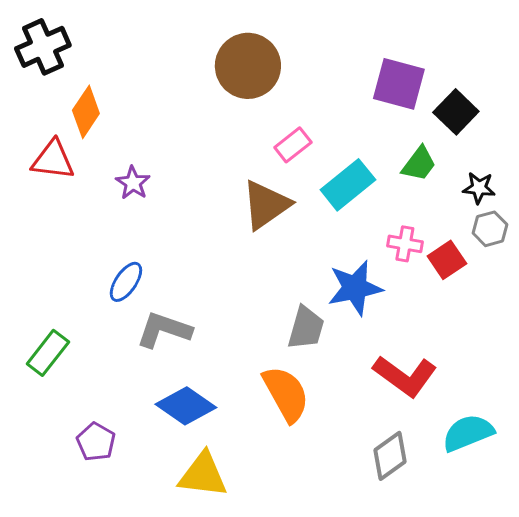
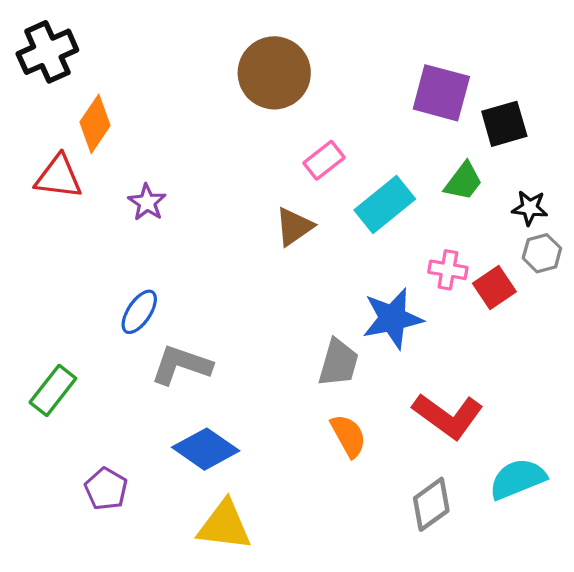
black square: (456, 112) -> (504, 124), turned 30
brown triangle: (266, 205) -> (294, 227), size x0.7
orange semicircle: (286, 394) -> (348, 436), moved, size x0.7

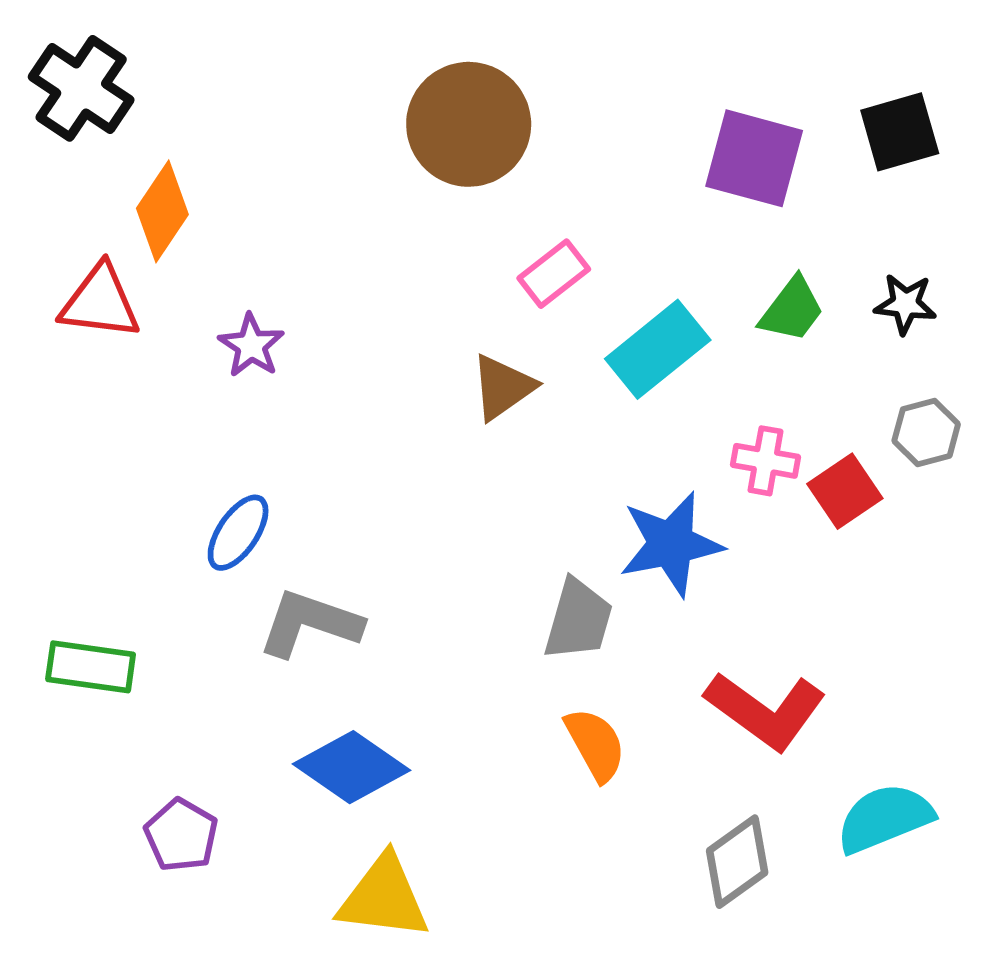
black cross: (47, 52) -> (81, 88), turned -32
black square: (504, 124) -> (900, 132), moved
black star: (530, 208) -> (905, 304), moved
green rectangle: (53, 390) -> (91, 667), turned 60

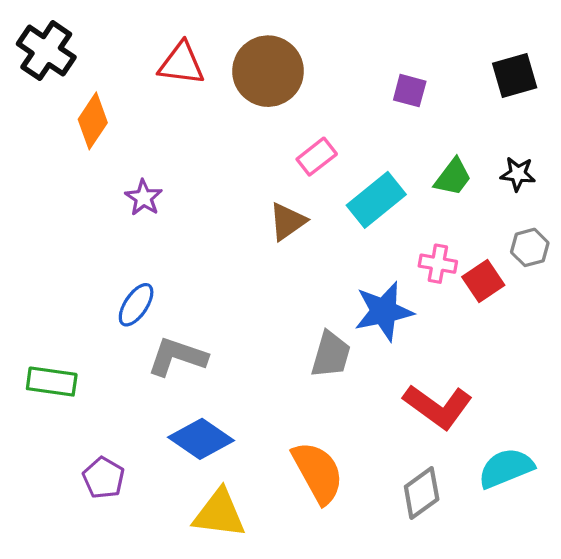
purple square: (754, 158) -> (410, 91), moved, size x0.6
red triangle: (100, 302) -> (181, 64), moved
orange semicircle: (595, 744) -> (318, 472), moved, size x1.5

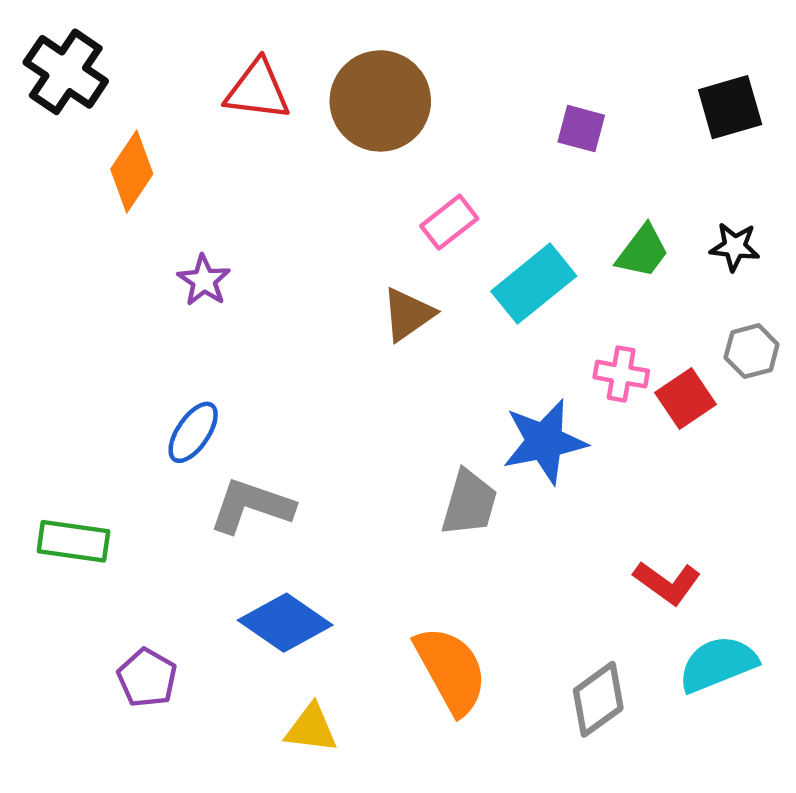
red L-shape: (438, 406) -> (667, 583), moved, size x0.7
yellow triangle: (219, 514) -> (311, 728), size x0.7

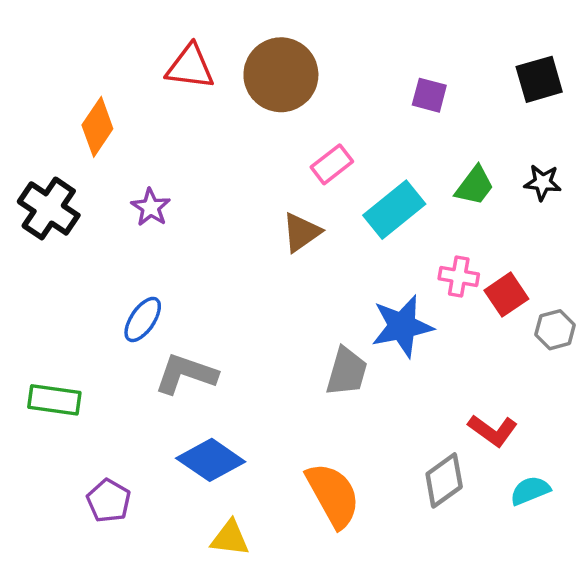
black cross: (66, 72) -> (49, 208), moved
gray hexagon: (752, 351) -> (555, 330), moved
cyan semicircle: (718, 664) -> (530, 491), size x0.7
gray diamond: (598, 699) -> (444, 480), moved

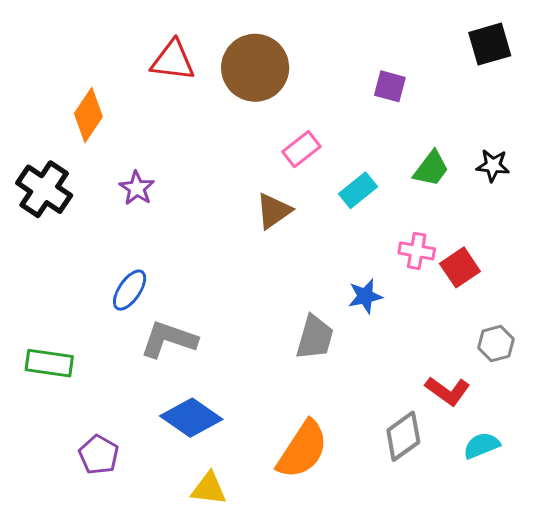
black square: (539, 79) -> (490, 44), moved
cyan rectangle: (394, 210) -> (358, 190), size x0.7
blue star: (402, 326) -> (365, 296), size x0.6
gray hexagon: (555, 330) -> (496, 344), moved
orange semicircle: (333, 495) -> (302, 450), turned 62

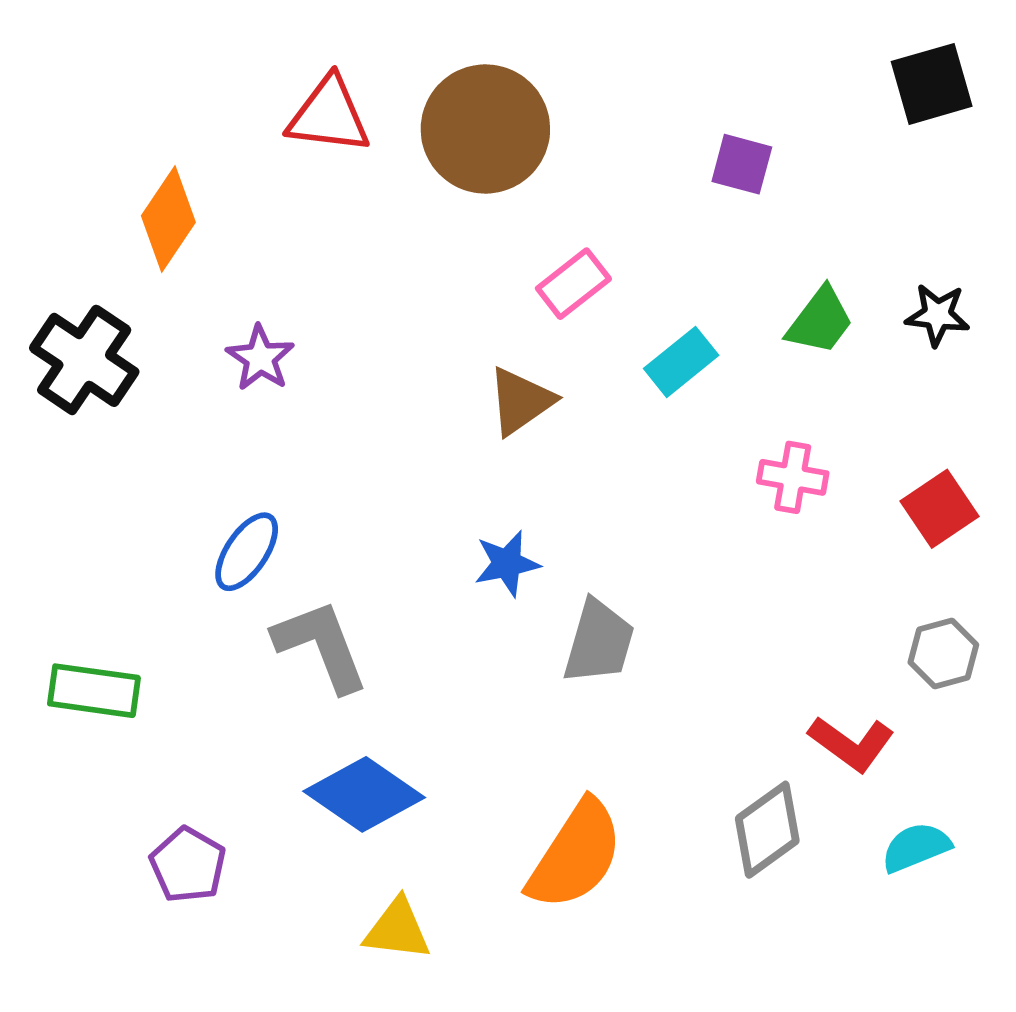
red square: (460, 267) -> (939, 509), moved
blue star: (365, 296) -> (507, 563), moved
gray L-shape: (169, 339) -> (321, 646), turned 50

